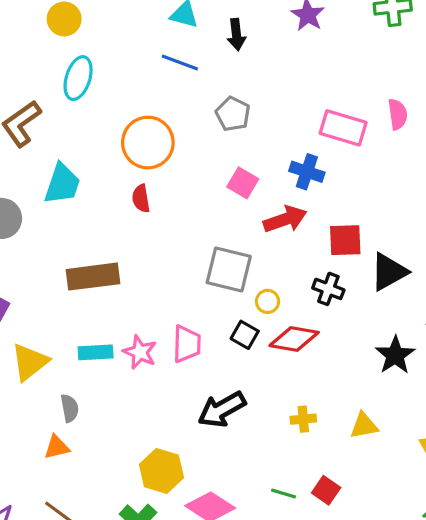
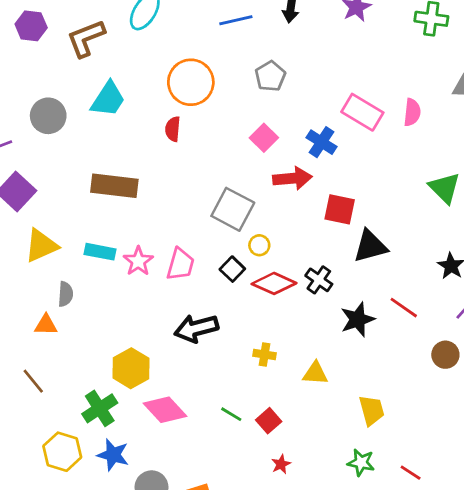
blue line: (180, 63) -> (236, 20), turned -48
black cross: (328, 289) -> (319, 280), moved

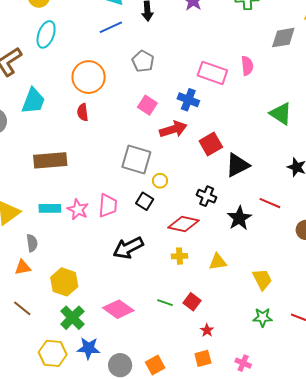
red square: (340, 209) -> (211, 144), turned -30
red diamond: (274, 283) -> (183, 224), moved
yellow hexagon: (131, 368) -> (64, 282), moved

